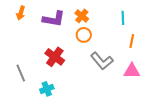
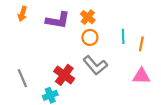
cyan line: (123, 18) -> (123, 36), moved
red cross: (55, 57) -> (64, 75), moved
gray L-shape: (102, 61) -> (95, 65), moved

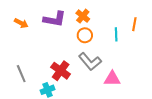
orange arrow: (22, 14) -> (21, 23), moved, turned -80
orange line: (141, 44) -> (134, 24), moved
pink triangle: (141, 76) -> (112, 79), moved

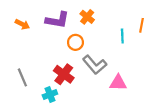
orange circle: (85, 35) -> (75, 42), moved

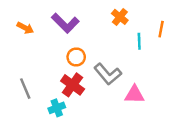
orange cross: (87, 17) -> (120, 17), moved
purple L-shape: (57, 20) -> (65, 23), turned 35
orange circle: (75, 42) -> (76, 57), moved

